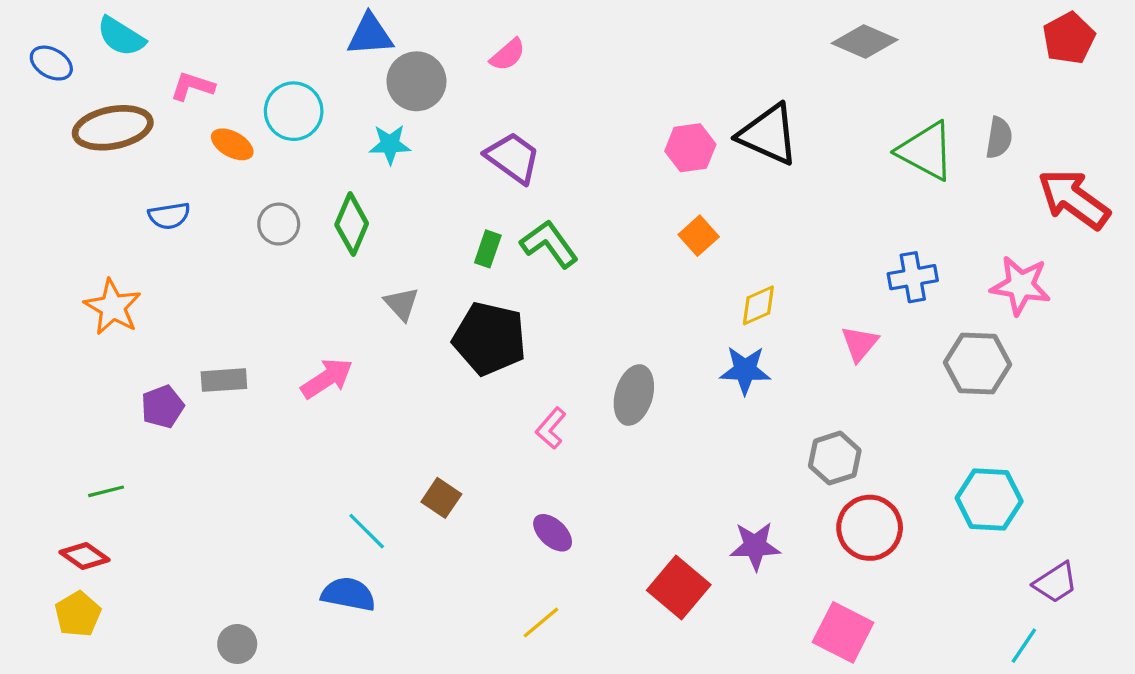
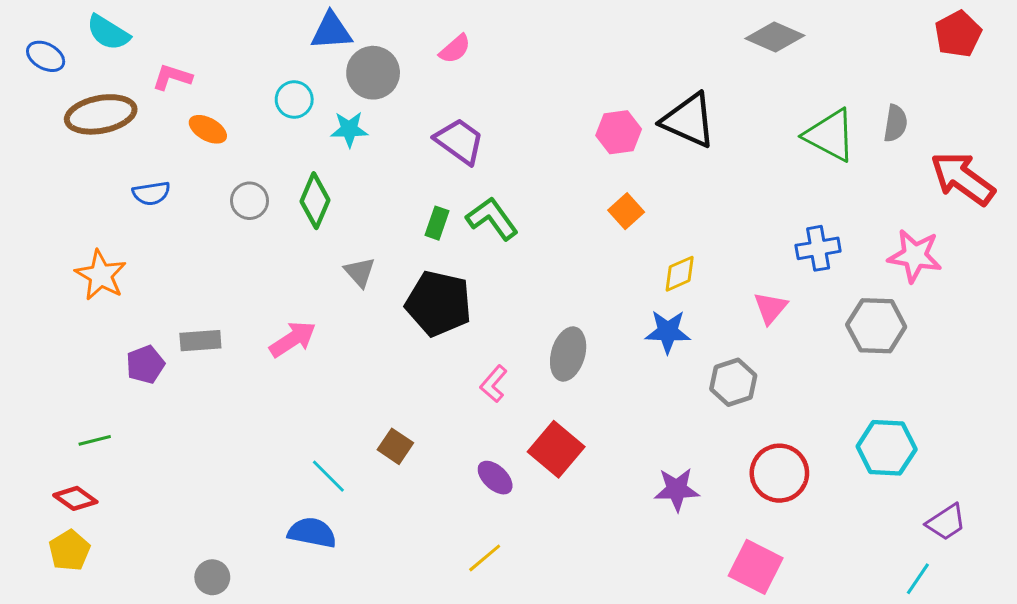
cyan circle: (294, 111) -> (294, 100), moved, size x0.7
gray hexagon: (835, 458) -> (733, 382), moved
red square: (679, 588) -> (556, 449), moved

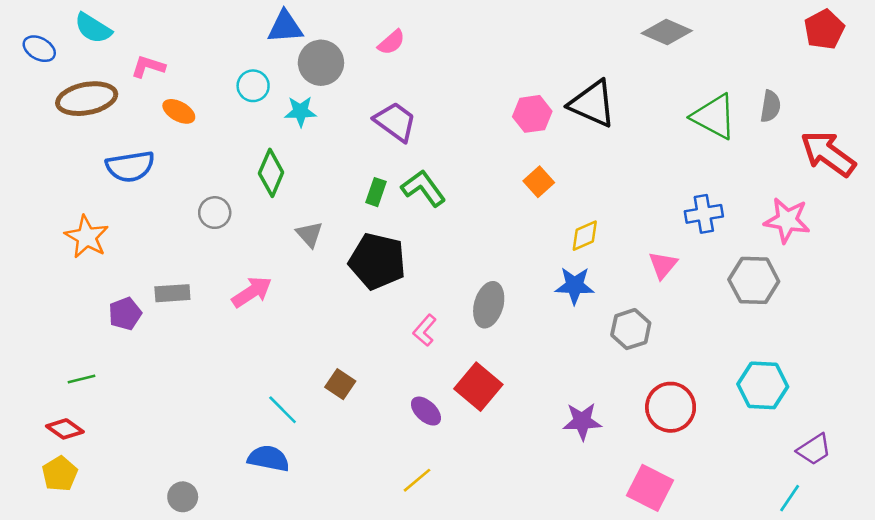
blue semicircle: (151, 193) -> (130, 166), size x1.5
gray circle: (250, 201) -> (215, 213), moved

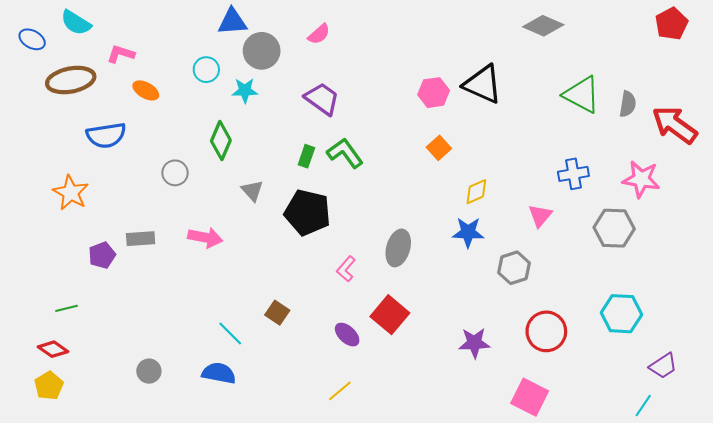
gray semicircle: (770, 106) -> (628, 104), moved
pink arrow: (252, 292) -> (205, 238), turned 44
gray circle: (183, 497) -> (149, 371), moved

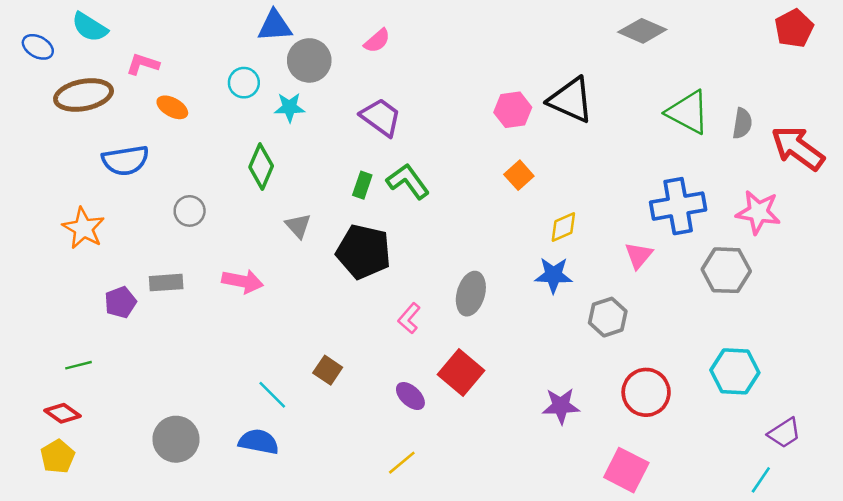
gray circle: (175, 173) -> (190, 211), moved
blue cross: (573, 174) -> (678, 206), size x1.5
gray circle: (149, 371) -> (176, 439), size x1.6

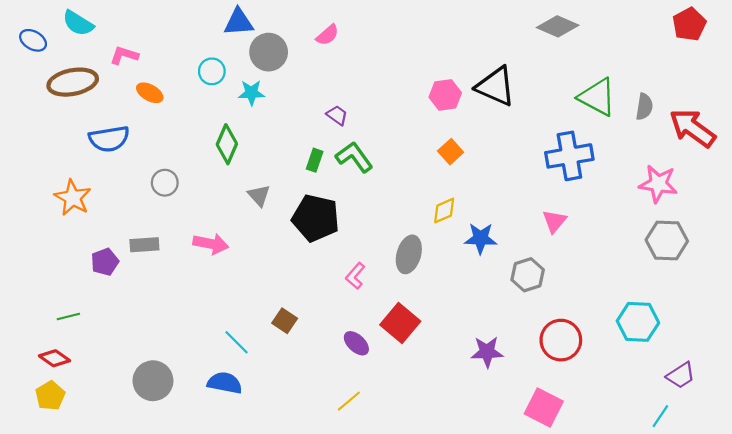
purple trapezoid: (381, 117) -> (337, 115), moved, size x0.6
blue cross: (678, 206) -> (569, 156), moved
yellow diamond: (563, 227) -> (444, 211), moved
gray hexagon: (726, 270) -> (667, 240), moved

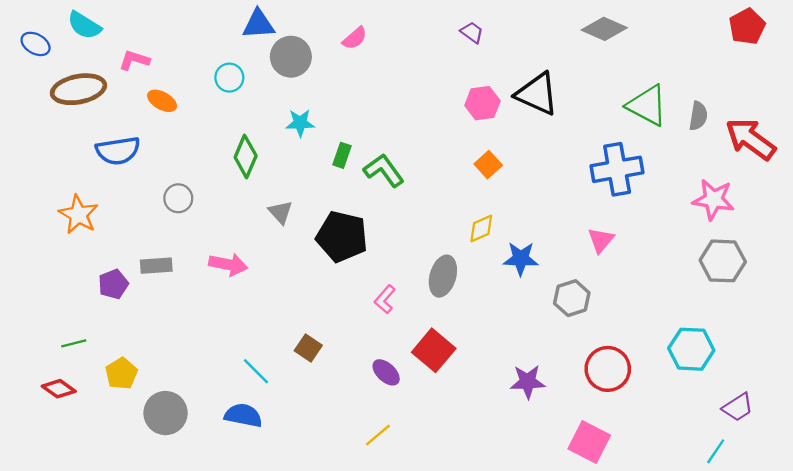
cyan star: (251, 93) -> (300, 123), moved
purple trapezoid: (337, 115) -> (472, 32), moved
green rectangle: (315, 160) -> (342, 155), moved
yellow pentagon: (50, 396) -> (121, 374), moved

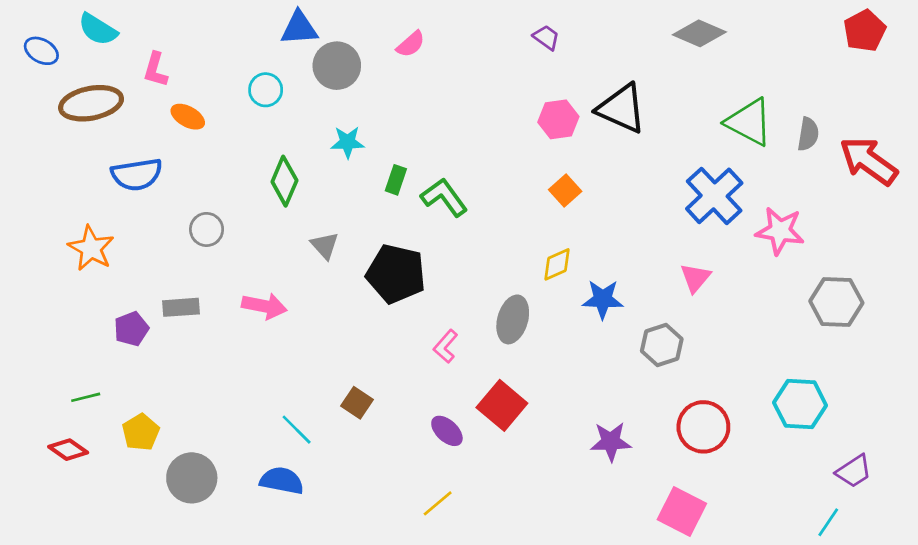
pink L-shape: (134, 60) -> (156, 70), turned -92
blue cross: (617, 169) -> (714, 196), turned -33
pink star: (713, 199) -> (780, 231), moved

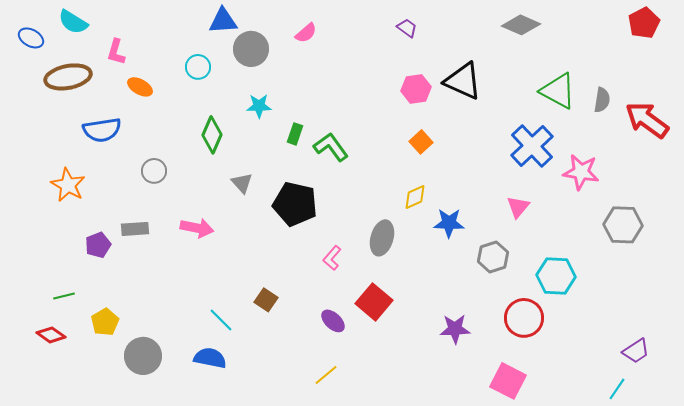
cyan hexagon: (800, 404) -> (556, 276), moved

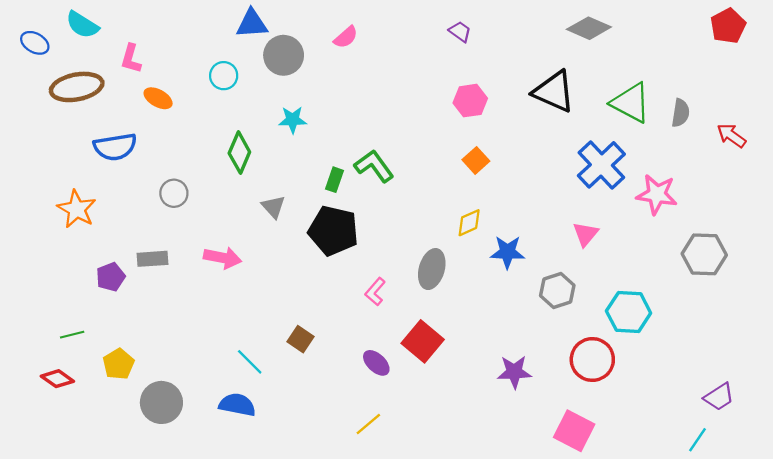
black triangle: (463, 81) -> (554, 91), moved
red arrow: (647, 120) -> (731, 136), size x0.6
green rectangle: (295, 134) -> (334, 180), moved

